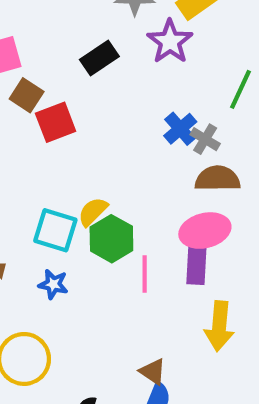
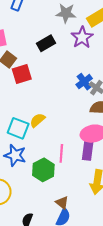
green hexagon: (111, 239) -> (43, 170), moved
blue star: (53, 284) -> (15, 155), size x1.5

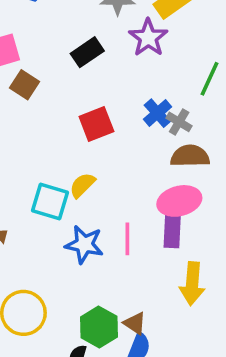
red square: (22, 74) -> (96, 124), moved
blue star: (15, 155) -> (84, 244), moved
green hexagon: (43, 170) -> (99, 327), moved

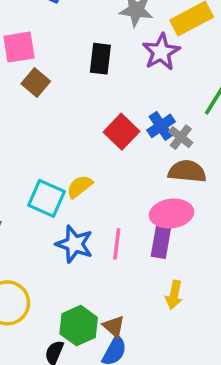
black rectangle: (87, 52) -> (100, 59), turned -56
red square: (96, 124) -> (121, 132), moved, turned -32
yellow arrow: (192, 284) -> (174, 295), size x0.7

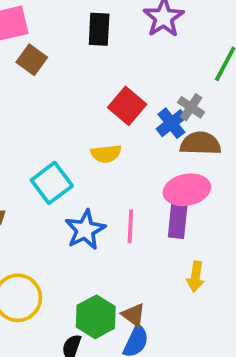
blue cross: (161, 126) -> (171, 123), moved
yellow semicircle: (80, 187) -> (106, 154), moved, turned -144
cyan square: (46, 198) -> (52, 183), turned 33
blue star: (74, 244) -> (85, 230), turned 30

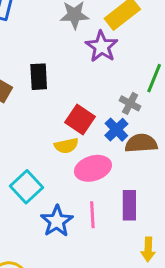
black rectangle: (99, 29) -> (39, 77), moved
gray cross: (191, 107) -> (130, 103), moved
yellow semicircle: (106, 154) -> (66, 146), moved
pink ellipse: (187, 190) -> (93, 168), moved

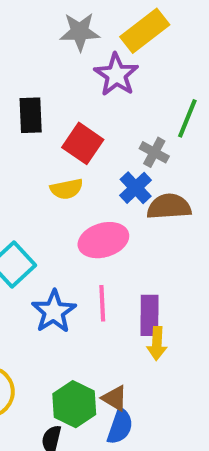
red square: (80, 120) -> (83, 143), moved
yellow semicircle: (66, 146) -> (67, 189), moved
purple rectangle: (129, 205) -> (150, 315), moved
yellow arrow: (148, 249) -> (157, 343), moved

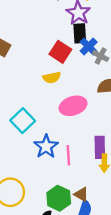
black rectangle: (31, 115) -> (80, 33), moved
blue cross: (136, 188) -> (89, 47), moved
pink line: (102, 303) -> (68, 155), moved

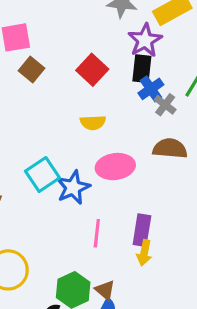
red square: (60, 52) -> (92, 70), moved
blue star: (46, 146) -> (73, 188), moved

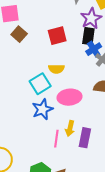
red square: (92, 70) -> (57, 36), turned 30
cyan square: (42, 175) -> (40, 84), moved
yellow arrow: (144, 253) -> (70, 128), moved

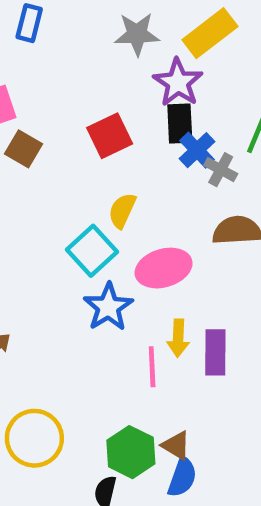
yellow semicircle: (56, 69) -> (122, 211), turned 126

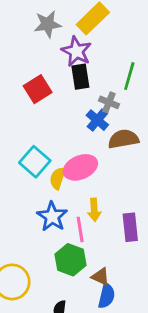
blue cross: (197, 150) -> (97, 120), moved
yellow semicircle: (122, 211) -> (58, 178), moved
blue star: (108, 307) -> (52, 217), moved
purple rectangle: (215, 352) -> (130, 227), moved
green hexagon: (131, 452) -> (70, 260), moved

